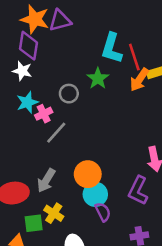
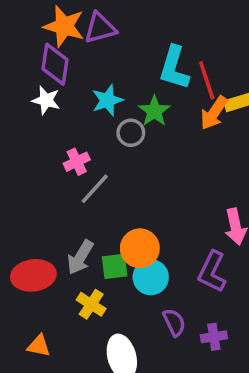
gray circle: (69, 94) -> (131, 133), moved
cyan star: (27, 102) -> (107, 100), moved
purple semicircle: (103, 212) -> (174, 322), moved
green square: (34, 223) -> (115, 266), moved

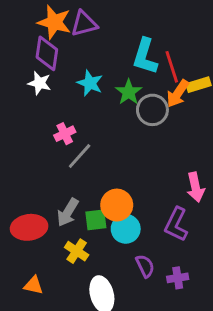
cyan star: (107, 100) -> (90, 83), turned -30
gray circle: (131, 133) -> (152, 110), moved, size x1.4

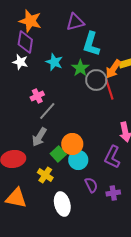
purple triangle: (84, 24) -> (75, 22), moved
red line: (172, 67) -> (109, 89), moved
gray arrow: (68, 212) -> (39, 137), moved
green square: (96, 220) -> (58, 154), turned -35
orange triangle: (33, 285) -> (16, 198), size x1.6

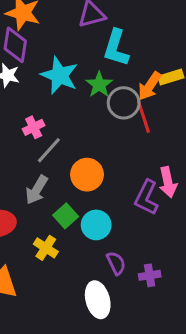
cyan star: (54, 62) -> (60, 75), size x1.4
orange circle: (72, 144) -> (87, 175), moved
purple L-shape: (112, 157) -> (147, 197), moved
white ellipse: (62, 204) -> (98, 300), moved

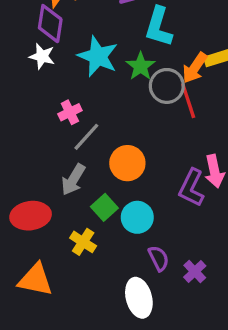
purple cross: (150, 275) -> (195, 271), turned -35

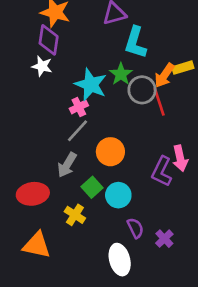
cyan star: (98, 56) -> (91, 85), moved
pink cross: (70, 112) -> (79, 107), moved

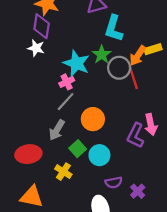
purple semicircle: (135, 228) -> (114, 182), turned 105

